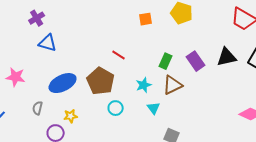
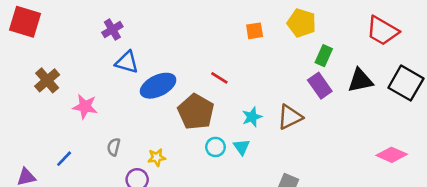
green rectangle: (166, 61) -> (324, 56), moved
blue ellipse: (63, 83) -> (158, 86), moved
cyan triangle: (154, 108) -> (242, 147), moved

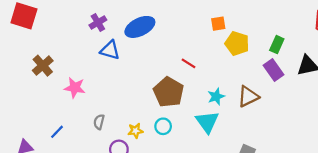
yellow pentagon: (302, 23) -> (237, 43), moved
blue ellipse: (158, 86) -> (140, 27), moved
cyan circle: (215, 147) -> (163, 126), moved
cyan triangle: (242, 147) -> (207, 122), size x1.6

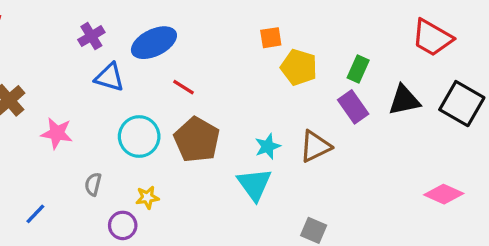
red line: (188, 63) -> (184, 87), moved
cyan circle: (163, 126) -> (139, 137), moved, size x1.6
blue line: (57, 132) -> (35, 214), moved

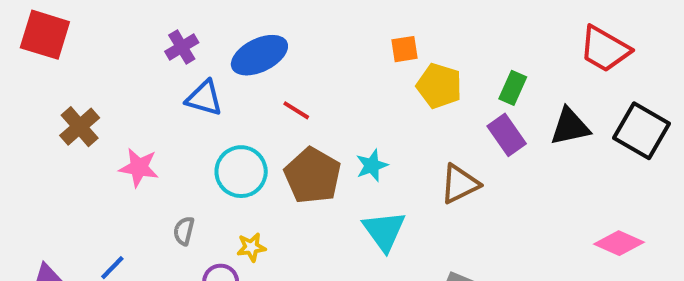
cyan star: (268, 146) -> (372, 165), moved

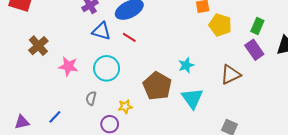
red line: (296, 110) -> (129, 37), moved
cyan circle: (241, 172) -> (107, 68), moved
brown pentagon: (313, 176) -> (157, 86), moved

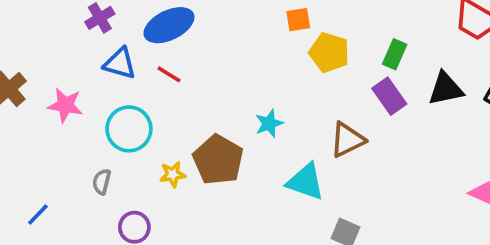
pink star: (68, 66) -> (65, 105), moved
cyan triangle: (192, 98) -> (306, 182), moved, turned -35
yellow star: (125, 107) -> (173, 174), moved

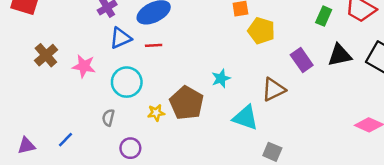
green rectangle: (395, 54) -> (324, 16), moved
blue triangle: (120, 63) -> (121, 38), turned -40
red line: (169, 74) -> (154, 45), turned -35

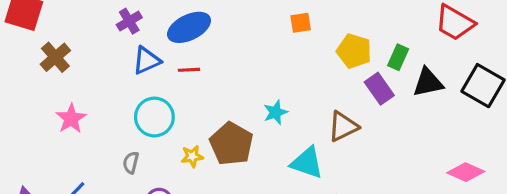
green rectangle: (324, 16) -> (398, 57), moved
yellow pentagon: (261, 31) -> (354, 51), moved
brown cross: (46, 55) -> (55, 57), moved
pink star: (84, 66) -> (71, 119), moved, turned 30

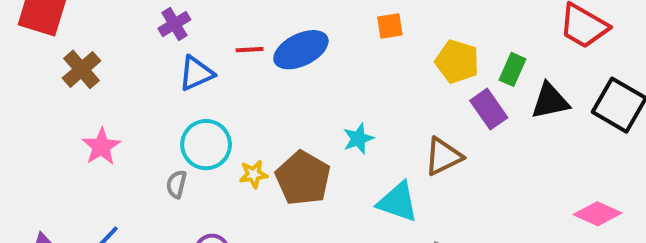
blue ellipse: (189, 27) -> (301, 50), moved
red line: (189, 70) -> (250, 50), moved
yellow star: (192, 156) -> (254, 174), moved
gray semicircle: (131, 163) -> (176, 184), moved

